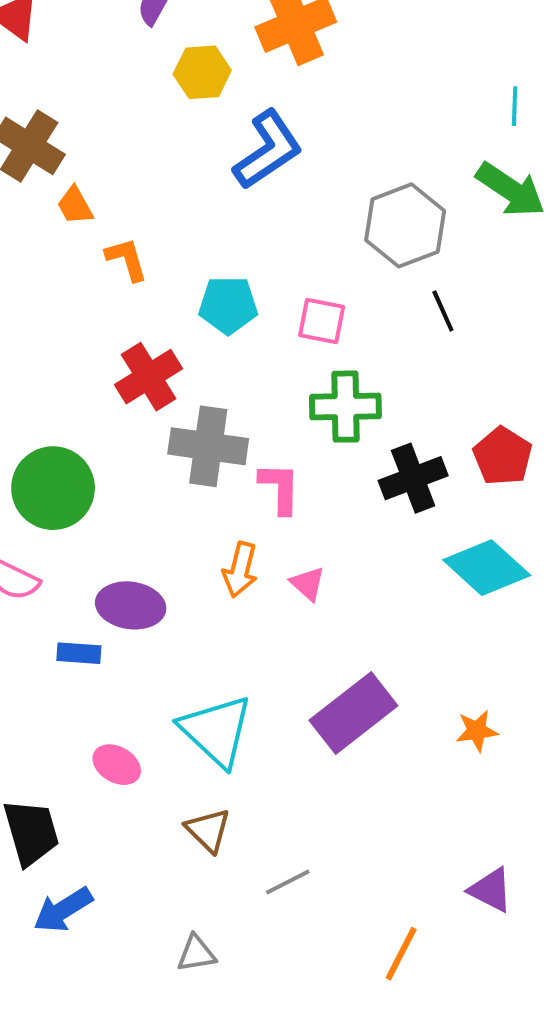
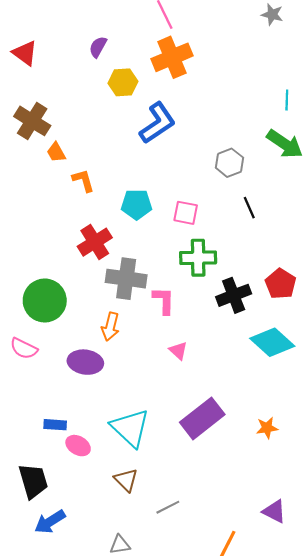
gray hexagon: (405, 225) -> (229, 163), size x0.7
orange arrow: (240, 570) -> (110, 327), moved
blue rectangle: (79, 653) -> (55, 425), moved

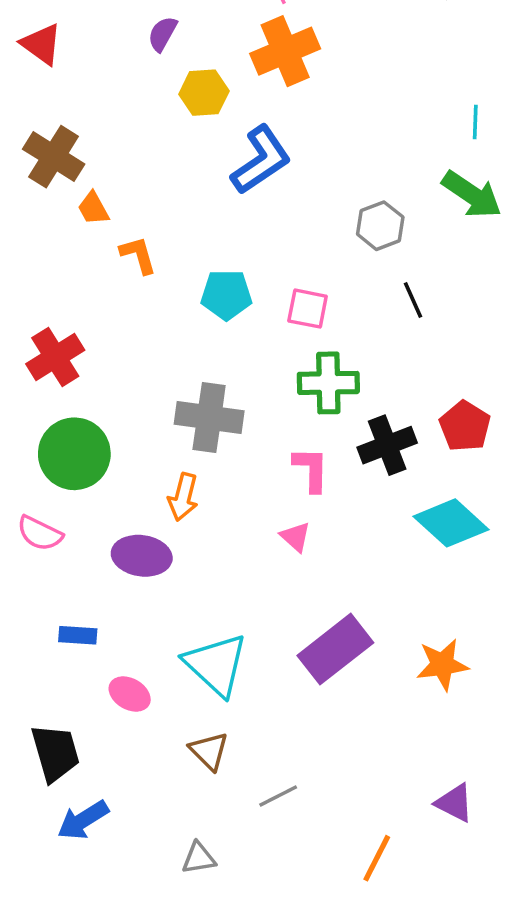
red cross: (95, 242) -> (55, 357), moved
pink L-shape: (164, 300) -> (311, 469), moved
blue rectangle: (55, 425) -> (78, 635), moved
orange star: (267, 428) -> (442, 665), size x1.4

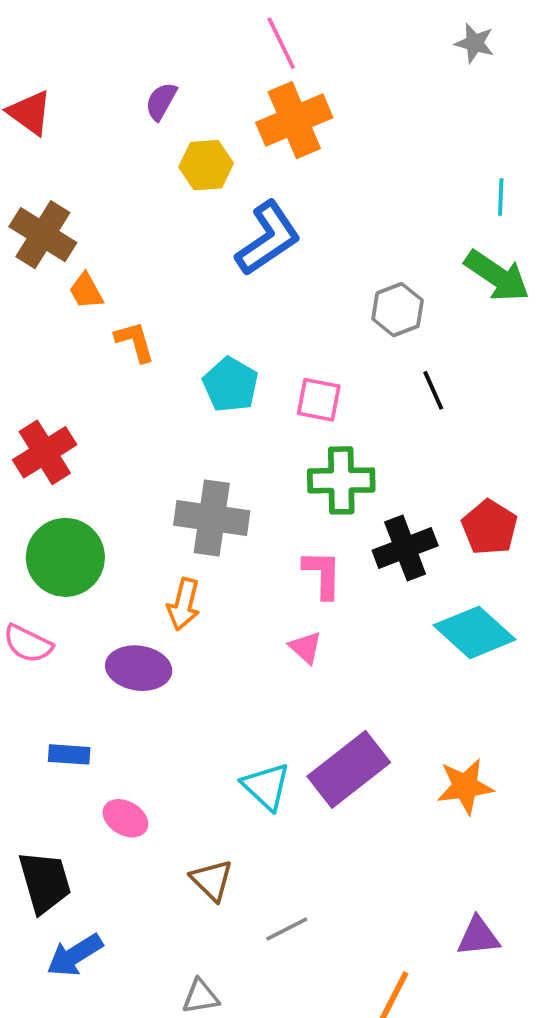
cyan pentagon: (226, 295) -> (231, 385), turned 30
cyan triangle: (216, 665) -> (266, 786), moved, size x0.7
purple triangle: (455, 803) -> (478, 936), turned -33

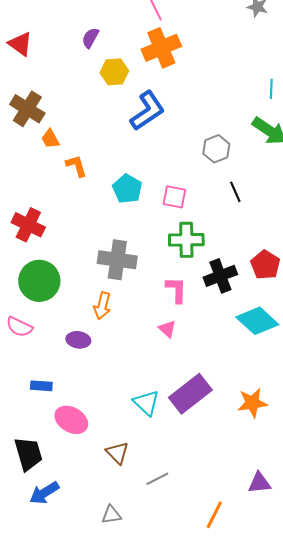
red cross: (45, 452) -> (28, 225), turned -32
purple ellipse: (139, 668) -> (78, 340), size x0.7
pink ellipse: (125, 818) -> (71, 420), size x1.4

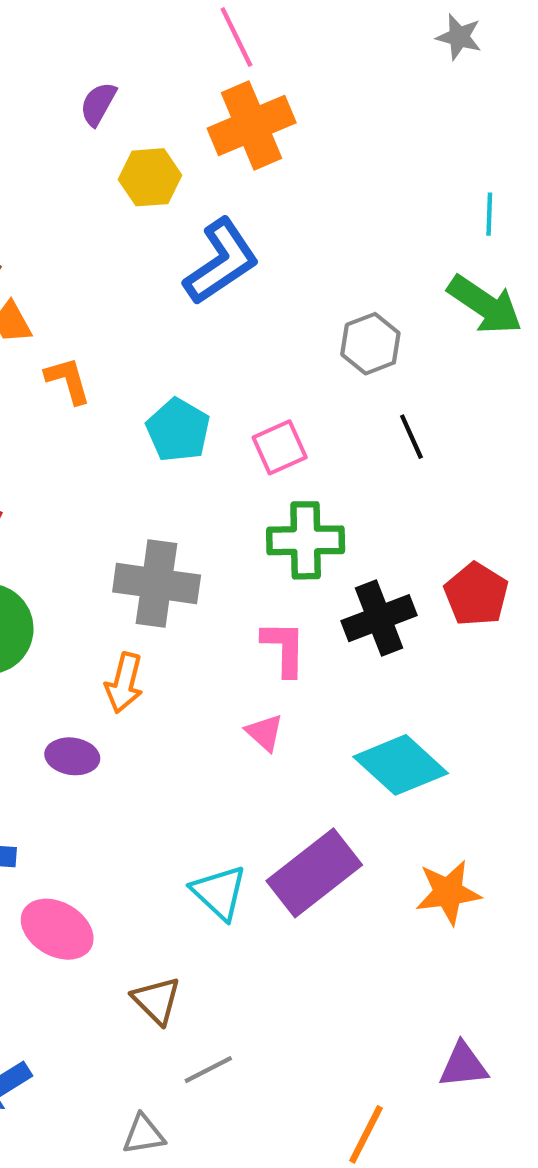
pink square: (174, 197) -> (280, 447), turned -35
cyan diamond: (257, 321) -> (401, 765), moved
gray line: (157, 479) -> (208, 1070), moved

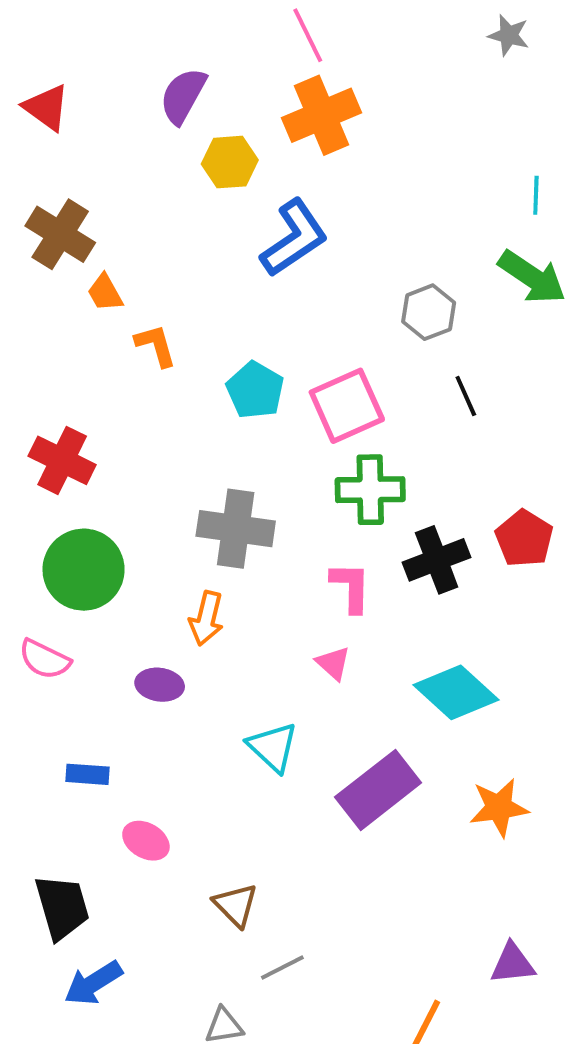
purple semicircle: (98, 104) -> (183, 96), size x1.4
pink square: (280, 447) -> (347, 406), size x1.5
cyan triangle: (219, 892) -> (273, 747), moved
pink ellipse: (57, 929) -> (146, 841), size x0.7

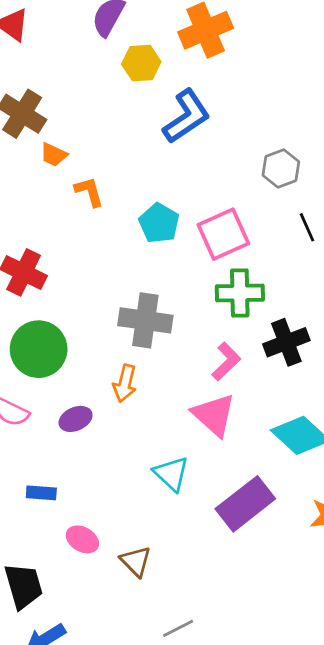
orange trapezoid: (105, 293) -> (54, 155), turned -36
pink L-shape: (351, 587) -> (226, 361), turned 45
pink triangle: (333, 663) -> (214, 415), size x1.8
purple ellipse: (160, 685) -> (76, 419), moved, turned -32
brown triangle: (236, 905) -> (136, 561), moved

